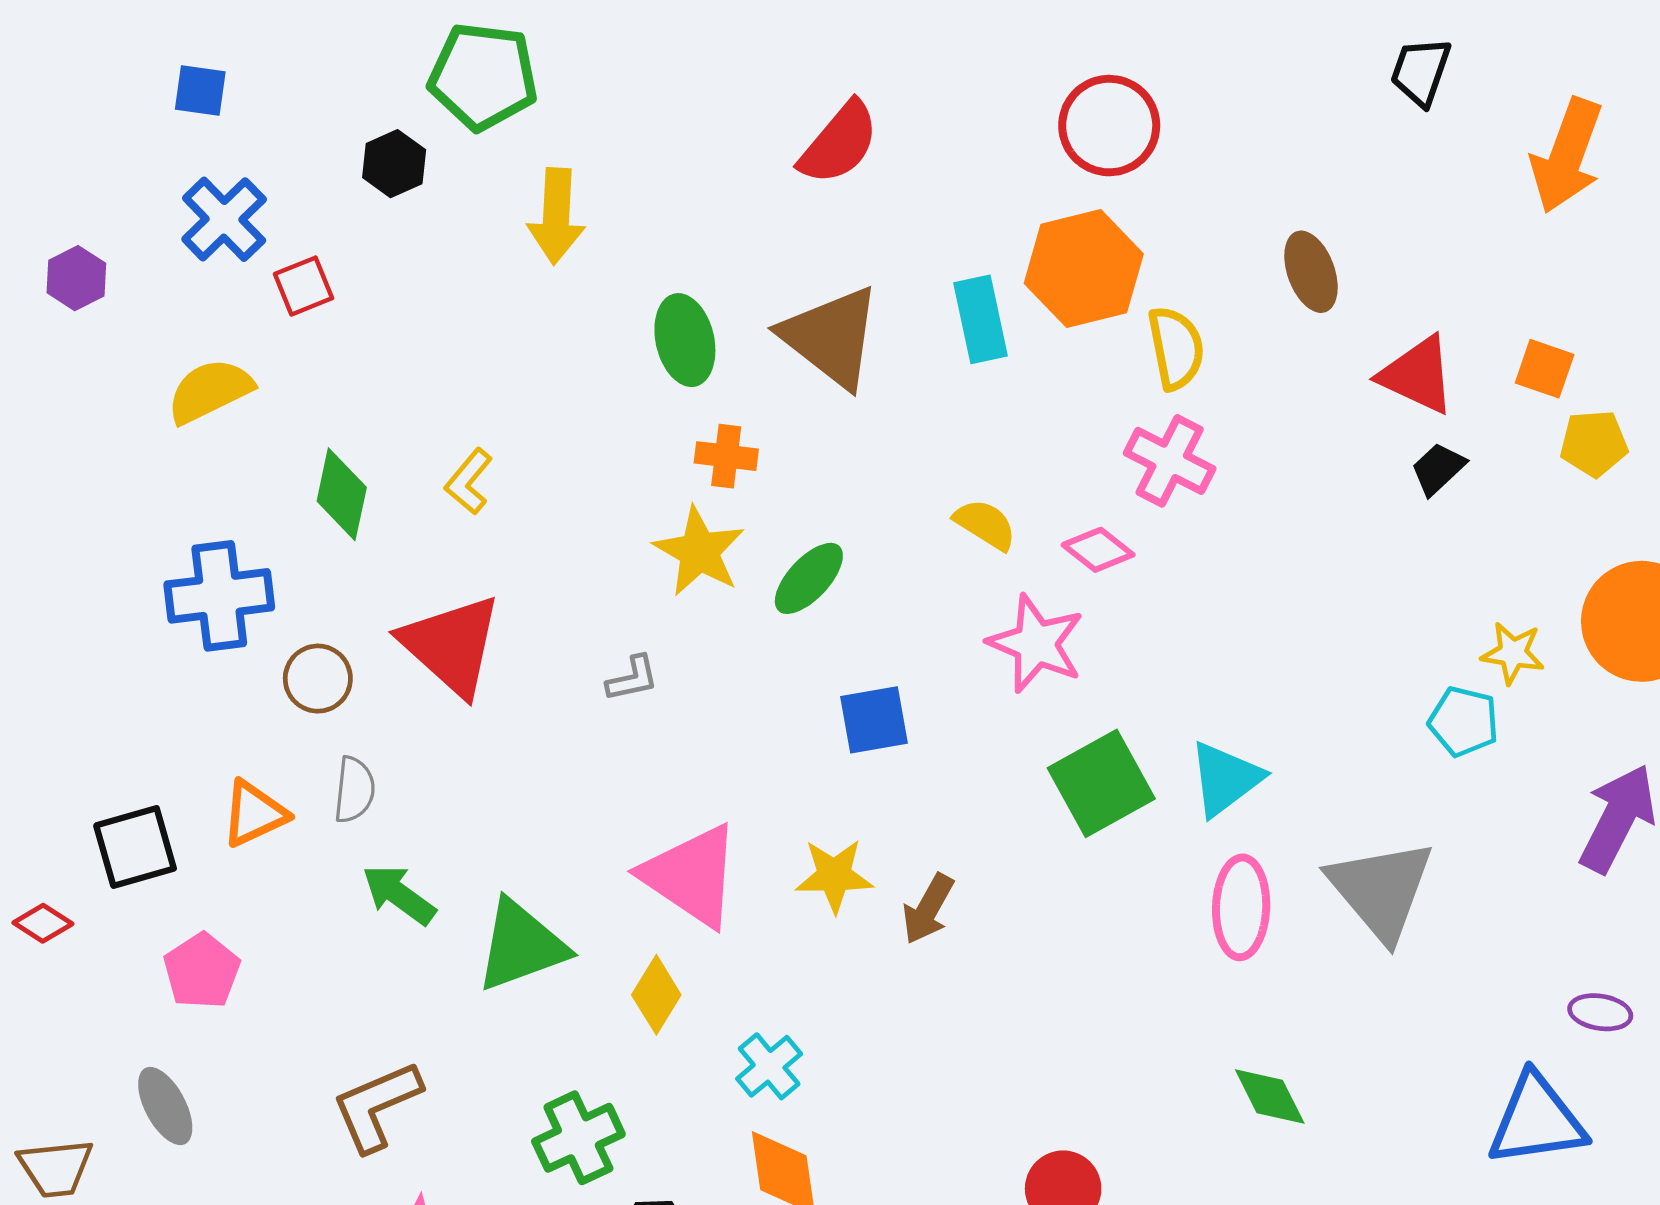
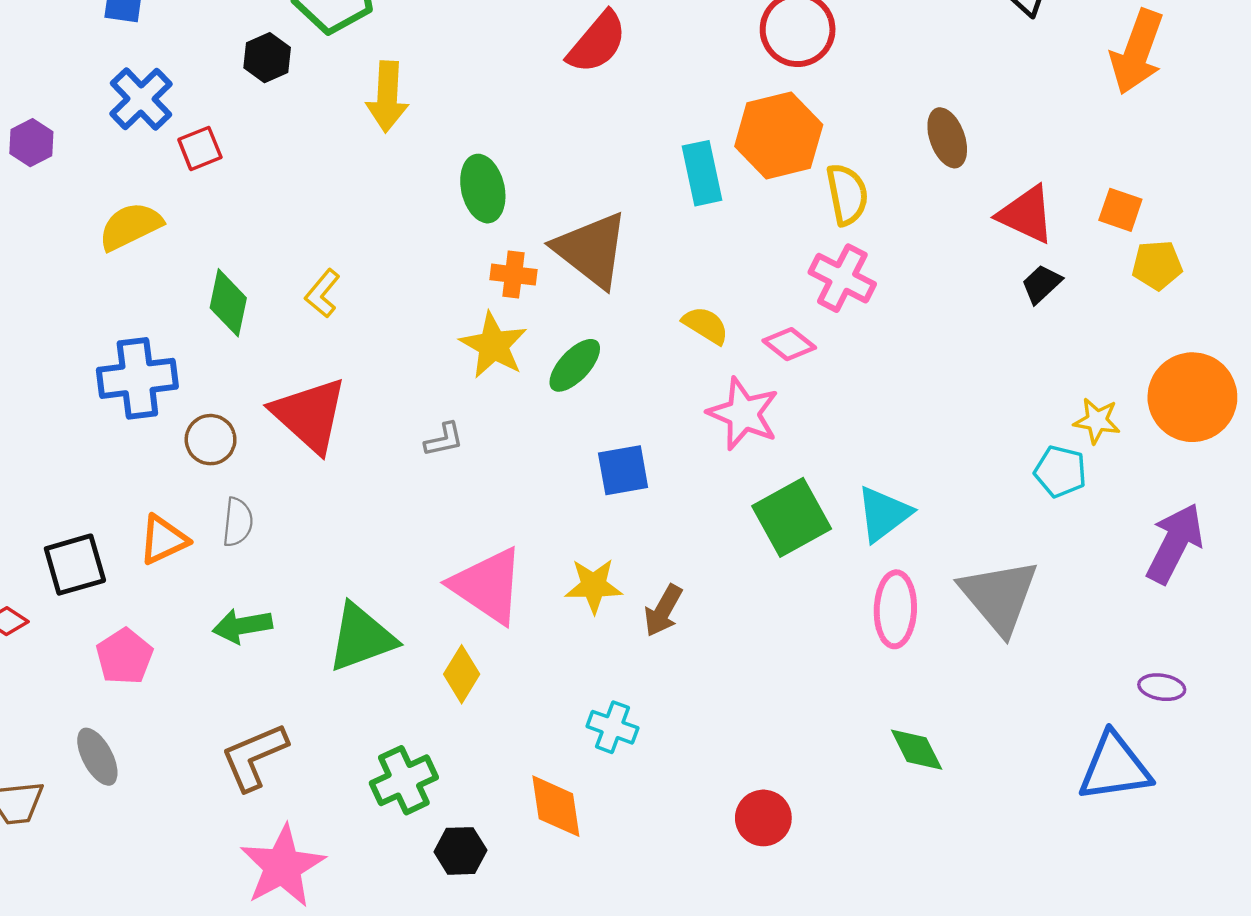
brown triangle: (831, 337) -> (591, 250), moved
green arrow: (399, 895) -> (242, 626), moved, turned -46
cyan cross: (769, 1066) -> (612, 727), moved, turned -30

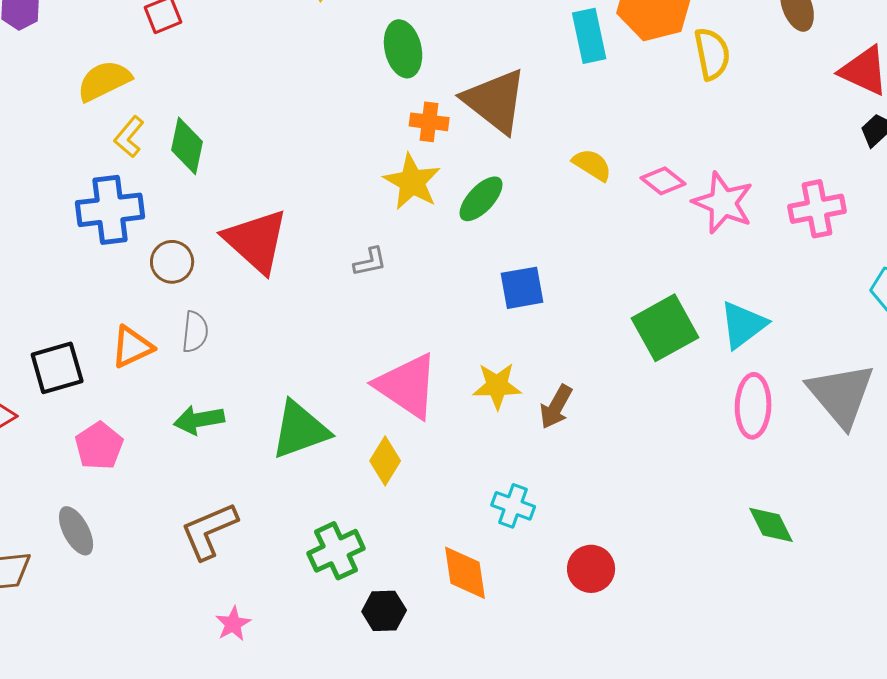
pink cross: (842, 278) -> (817, 209), moved, turned -38
yellow L-shape: (323, 293) -> (129, 137), moved
pink star: (743, 414) -> (723, 203), moved
red circle: (763, 818) -> (591, 569), moved
pink star: (282, 866) -> (233, 624), size x0.5

